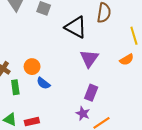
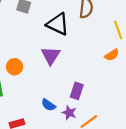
purple triangle: (89, 58) -> (51, 55), moved
blue semicircle: (43, 83) -> (48, 105), moved

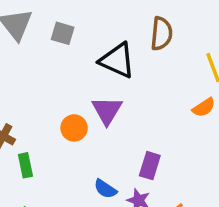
orange circle: (15, 67) -> (74, 128), moved

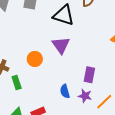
orange circle: (74, 128) -> (35, 59), moved
blue semicircle: (105, 189) -> (65, 91), turned 48

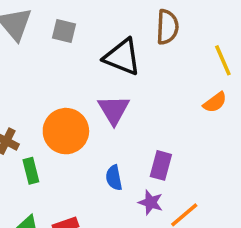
orange circle: (35, 59) -> (66, 131), size x1.6
blue semicircle: (65, 91) -> (114, 178), moved

